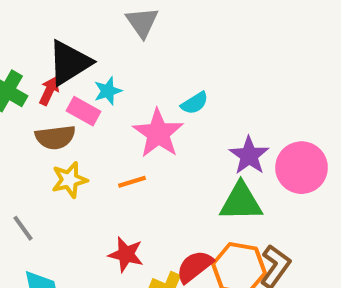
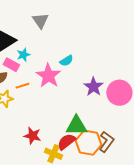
orange line: (132, 182) -> (22, 86), moved
green triangle: (241, 202) -> (76, 126), moved

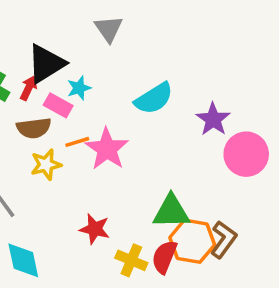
cyan semicircle: (66, 61) -> (154, 98), size x1.6
pink star: (48, 76) -> (107, 149), moved
purple star: (93, 87) -> (213, 119), moved
red semicircle: (66, 142) -> (164, 257), moved, turned -30

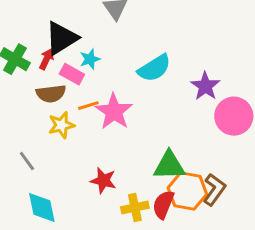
yellow cross: (131, 260) -> (135, 208), turned -35

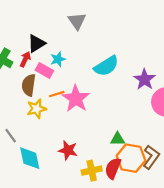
black triangle: (61, 38) -> (37, 43), size x0.7
brown semicircle: (51, 94) -> (29, 85), turned 105
green triangle: (169, 166) -> (117, 139), size x0.6
cyan diamond: (42, 208) -> (30, 158), moved

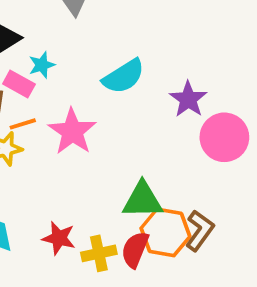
orange line: (57, 94) -> (23, 124), moved
green triangle: (117, 139) -> (143, 200), size x1.6
red star: (68, 150) -> (59, 238), moved

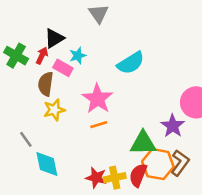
purple star: (188, 99) -> (173, 126), moved
orange line: (23, 124) -> (99, 125), moved
red star: (59, 238) -> (96, 178), moved

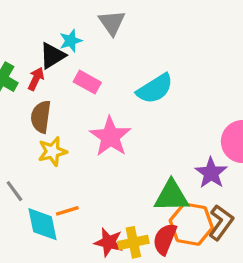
cyan star: (78, 56) -> (71, 41), moved
pink rectangle: (63, 68) -> (87, 82), moved
orange line: (99, 125) -> (67, 211), moved

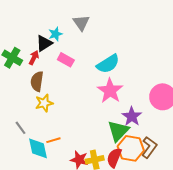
pink star: (110, 137) -> (110, 91), moved
purple star: (211, 173) -> (132, 116), moved
green triangle: (171, 196) -> (118, 131), turned -45

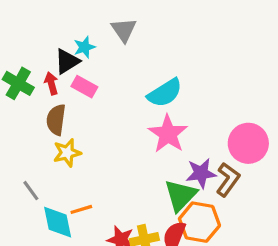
red arrow: (34, 58) -> (51, 83), turned -40
pink rectangle: (66, 60) -> (84, 87), moved
purple star: (132, 116) -> (201, 173), turned 30
brown L-shape: (149, 147) -> (228, 180), moved

